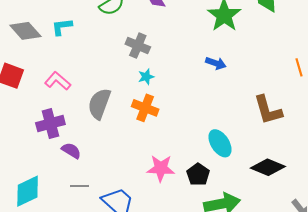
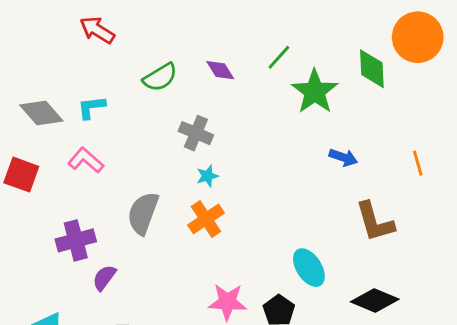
blue arrow: (216, 63) -> (343, 157), moved
pink L-shape: (58, 81) -> (86, 160), moved
orange cross: (145, 108) -> (206, 219), turned 35
purple semicircle: (71, 151) -> (104, 278), turned -84

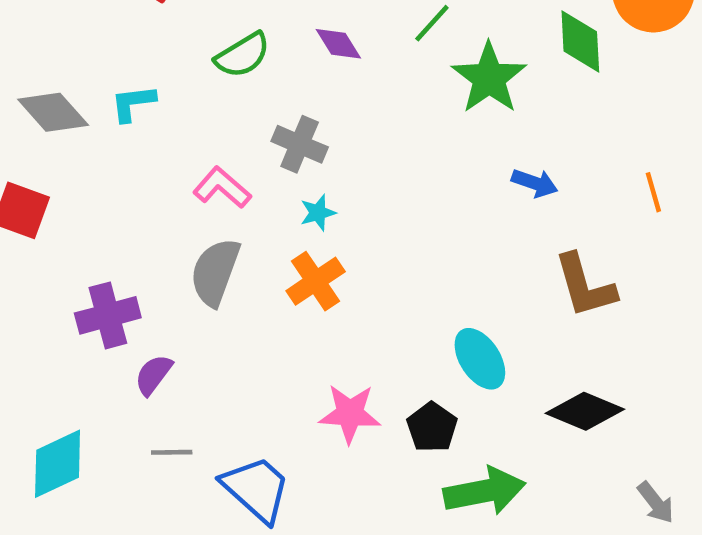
pink L-shape: (86, 160) -> (222, 188), moved

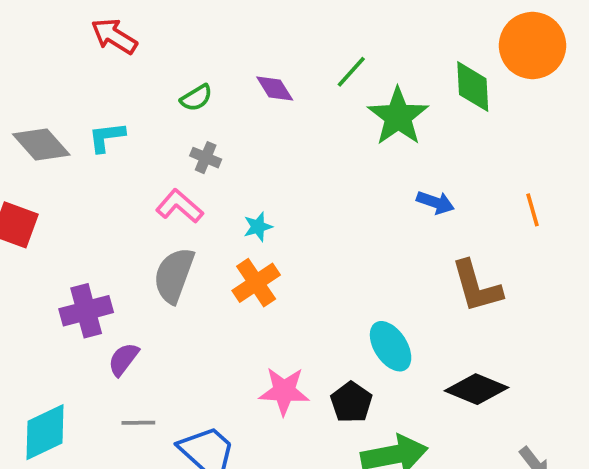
green semicircle: (243, 55) -> (196, 98), size x0.7
gray cross: (300, 144) -> (206, 158), moved, size x0.7

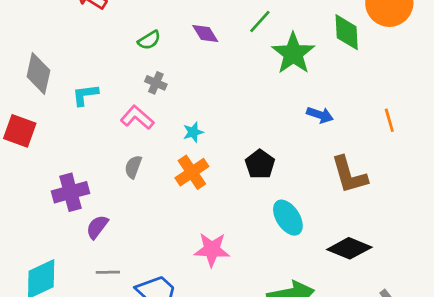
cyan L-shape: (107, 137) -> (85, 95), moved
gray diamond: (41, 145) -> (38, 74), turned 54
gray semicircle: (174, 275) -> (133, 167), size x0.6
black pentagon: (351, 402) -> (260, 164), moved

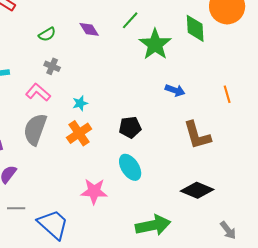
black pentagon: (260, 164) -> (130, 127), turned 30
gray semicircle: (133, 167) -> (35, 129), size x1.8
cyan ellipse: (288, 218) -> (130, 167), moved

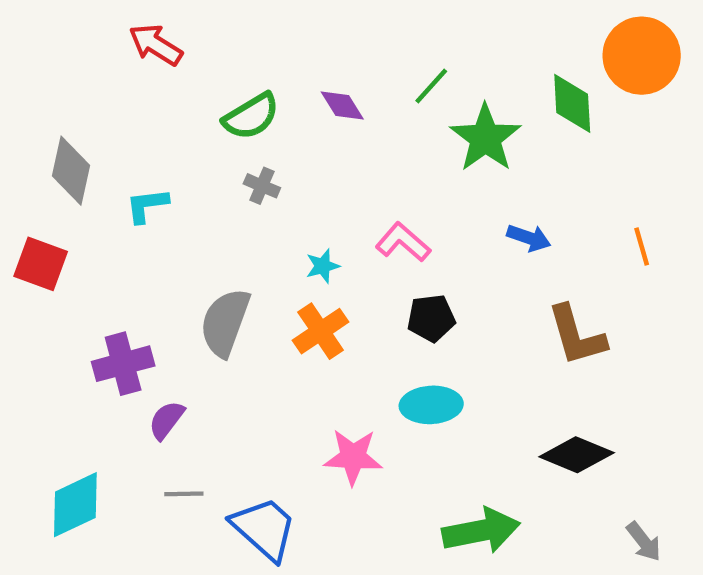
green semicircle: (47, 34) -> (251, 116), size x1.5
pink L-shape: (38, 92) -> (403, 242), moved
cyan ellipse: (130, 167) -> (431, 405), turned -60

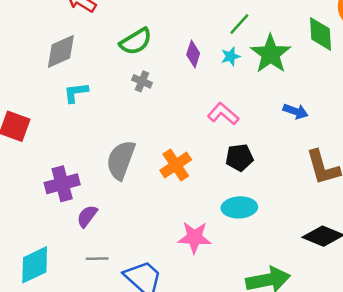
purple diamond: (342, 106) -> (193, 54), moved, turned 50
gray diamond: (71, 171) -> (61, 51), moved, turned 54
cyan star: (323, 266) -> (231, 56), moved

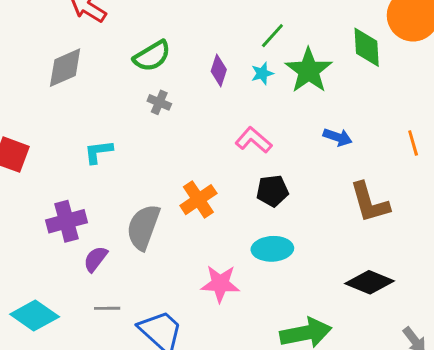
cyan L-shape: (76, 93) -> (98, 152), moved
gray semicircle: (121, 160) -> (143, 227), moved
cyan diamond: (35, 265) -> (35, 316), turned 60

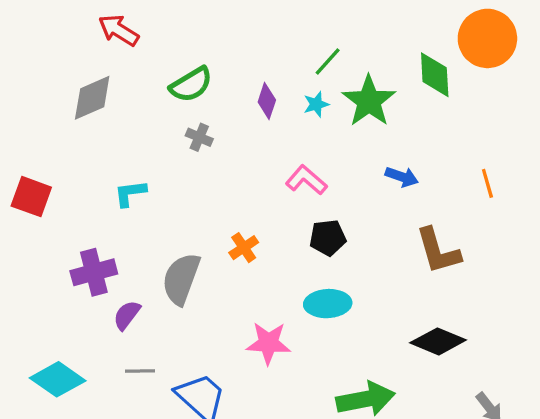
orange cross: (198, 200) -> (244, 248), size x0.7

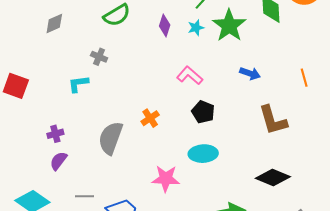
gray diamond: (92, 98) -> (54, 23), size x0.7
gray cross: (199, 137) -> (99, 57), moved
black pentagon: (328, 238) -> (203, 112), turned 30
purple cross: (94, 272) -> (55, 134), size x0.6
purple semicircle: (127, 315) -> (58, 161), moved

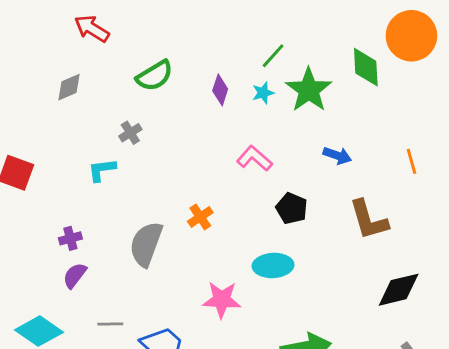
gray cross: (99, 57) -> (130, 133), turned 35
black pentagon: (203, 112) -> (292, 208), moved
black diamond: (273, 178) -> (399, 290), moved, turned -36

